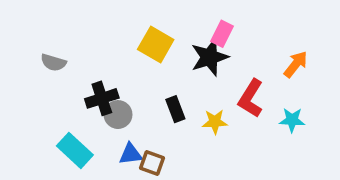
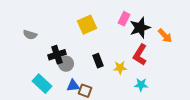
yellow square: (156, 45) -> (87, 25), turned 36
black star: (209, 57) -> (140, 28), moved
orange arrow: (296, 64) -> (165, 36), turned 98
cyan star: (292, 120) -> (141, 85), moved

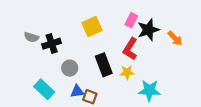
black cross: (57, 55) -> (52, 44), moved
red L-shape: (140, 55) -> (130, 49), moved
black rectangle: (98, 61) -> (104, 65), size x1.5
cyan star: (141, 85) -> (149, 90), size x1.5

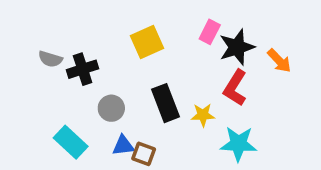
red L-shape: (130, 49) -> (235, 88), moved

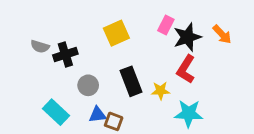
orange arrow: (279, 61) -> (222, 34), moved

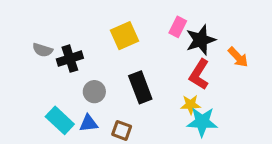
orange arrow: (222, 34) -> (238, 57), moved
yellow star: (160, 91) -> (191, 105), moved
blue triangle: (98, 115) -> (89, 123), moved

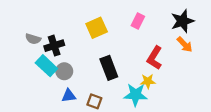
black star: (201, 40) -> (182, 21), moved
gray circle: (94, 92) -> (64, 71), moved
cyan rectangle: (60, 120) -> (46, 66), moved
cyan star: (202, 122) -> (136, 95), moved

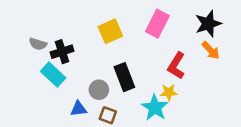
pink rectangle: (138, 21) -> (157, 24), size x1.5
gray circle: (64, 71) -> (99, 90), moved
cyan star: (136, 95) -> (155, 108), turned 30

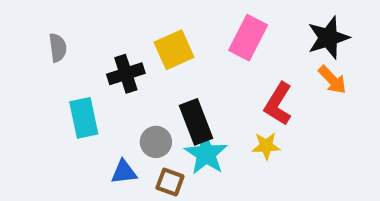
gray semicircle: (38, 44) -> (58, 48), moved, turned -114
black cross: (62, 52) -> (126, 74), moved
cyan rectangle: (53, 75) -> (84, 118), turned 35
cyan star: (155, 108) -> (206, 154), moved

